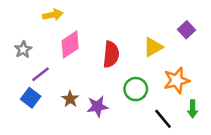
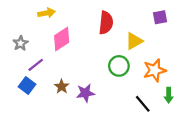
purple square: (186, 30) -> (160, 17), moved, turned 32
red semicircle: (111, 54) -> (106, 23), moved
green circle: (136, 89) -> (119, 66), moved

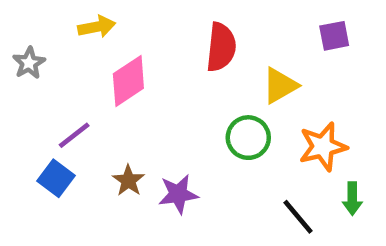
gray star: (21, 43) -> (29, 63), moved

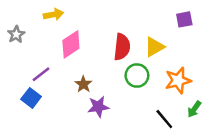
red semicircle: (221, 47) -> (122, 47), moved
brown star: (128, 181) -> (83, 84), moved
green arrow: (352, 199) -> (194, 109), turned 35

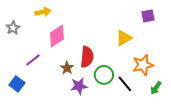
red semicircle: (122, 47) -> (87, 57), moved
green circle: (137, 76) -> (104, 75), moved
blue square: (31, 98) -> (17, 84), moved
black line: (164, 119) -> (125, 84), moved

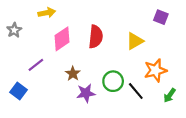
purple square: (148, 16) -> (161, 17), turned 32
red semicircle: (87, 57) -> (96, 37), moved

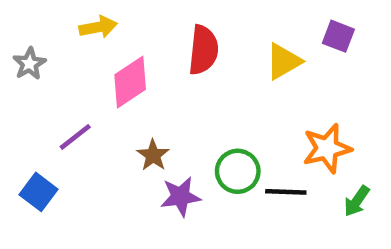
red semicircle: (96, 37) -> (203, 50), moved
yellow triangle: (135, 41) -> (283, 61), moved
black line: (136, 91) -> (286, 192), turned -48

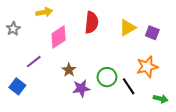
purple square: (338, 36) -> (152, 33), moved
black line: (286, 192) -> (129, 86), turned 54
green arrow: (357, 201) -> (161, 99), moved, turned -112

